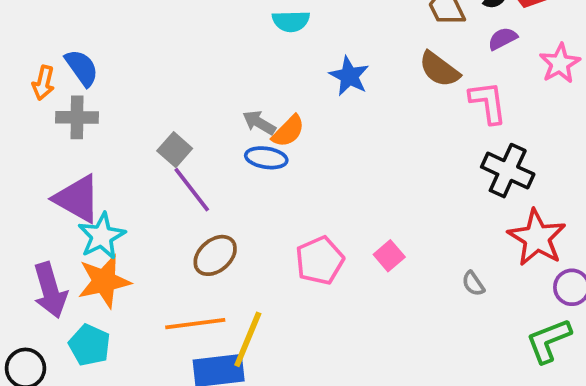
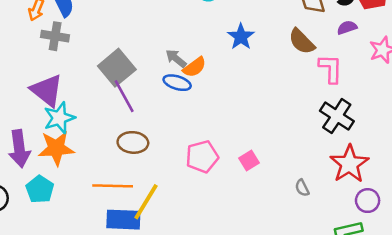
gray square: (175, 150) -> (117, 68), size x1.6
brown ellipse: (215, 255) -> (133, 142), turned 36

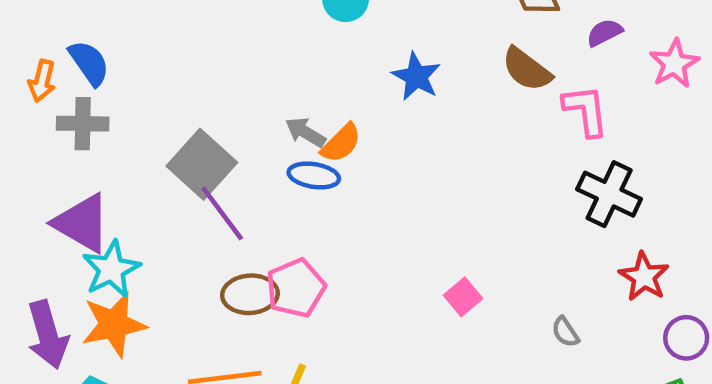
pink pentagon: (202, 157) -> (296, 288), moved
red star: (349, 164) -> (644, 277), size x0.7

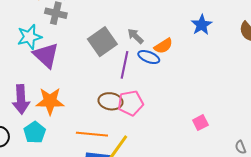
gray arrow: (305, 132) -> (135, 36), moved
purple line: (222, 213) -> (125, 65), moved, turned 36
cyan star: (111, 269) -> (29, 37), moved

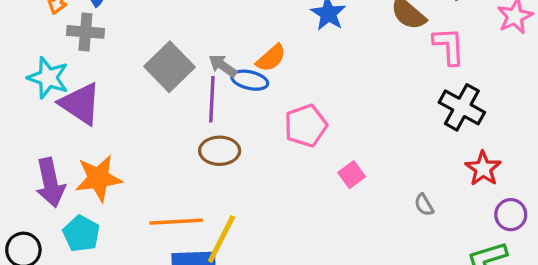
gray arrow: (135, 36) -> (223, 66), moved
cyan star: (29, 37) -> (48, 78), turned -30
brown ellipse: (111, 101) -> (220, 151), moved
pink pentagon: (130, 103) -> (306, 126), moved

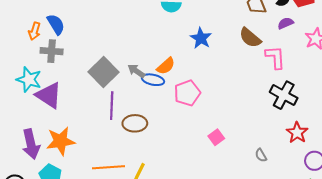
purple line: (212, 99) -> (112, 106), moved
pink pentagon: (306, 126) -> (187, 93), moved

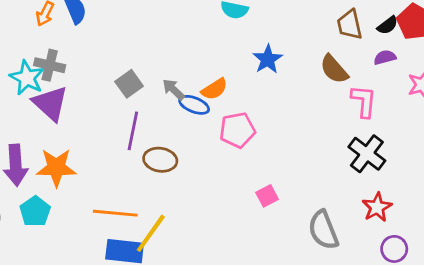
gray cross: (52, 51) -> (50, 65), moved
gray square: (103, 72) -> (129, 84), size x0.7
gray semicircle: (261, 155) -> (323, 230), size x2.0

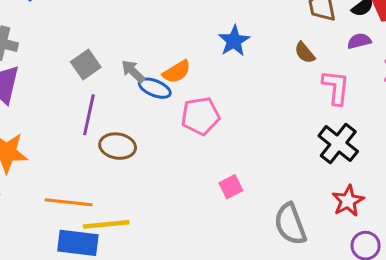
brown semicircle: (334, 69) -> (305, 53), size x0.7
yellow line: (151, 233) -> (106, 224), turned 48

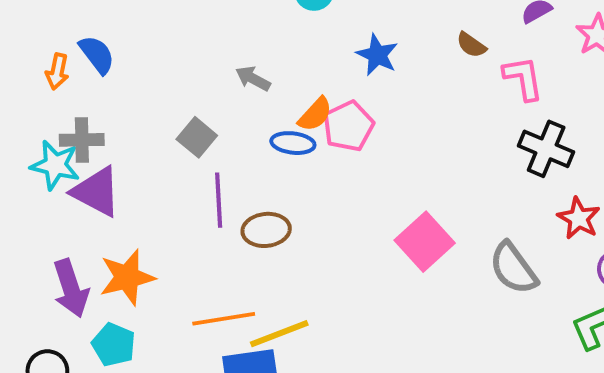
gray arrow: (133, 71) -> (253, 79), moved
pink pentagon: (200, 116) -> (348, 126), moved
pink square: (231, 187) -> (425, 242), size x1.8

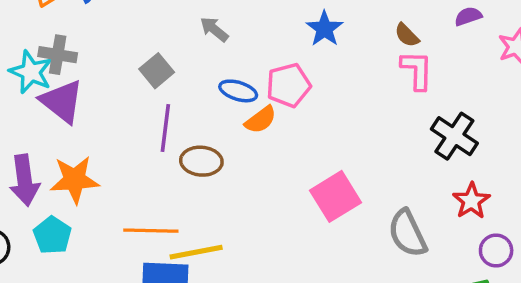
pink L-shape: (523, 78) -> (417, 70), moved
orange semicircle: (315, 114) -> (261, 120), moved

